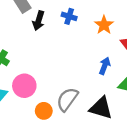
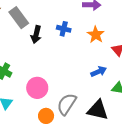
blue arrow: (105, 66) -> (99, 72), turned 49
pink circle: (24, 86) -> (37, 88), moved

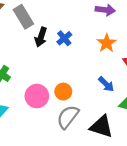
blue cross: (64, 29) -> (64, 38), moved, turned 32
blue arrow: (99, 72) -> (106, 84), turned 63
orange circle: (46, 116) -> (63, 92), moved

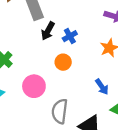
orange circle: (63, 92) -> (63, 62), moved
gray semicircle: (68, 117) -> (60, 111), turned -40

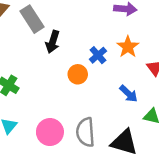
blue cross: (70, 36) -> (98, 55), moved
pink circle: (34, 86) -> (50, 132), moved

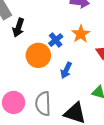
orange circle: (78, 74) -> (38, 55), size x1.5
blue arrow: (129, 94) -> (66, 70), moved, turned 70

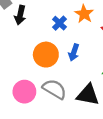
orange circle: (38, 55) -> (46, 55), moved
gray semicircle: (43, 104) -> (54, 89), turned 130

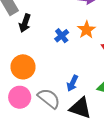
blue arrow: (74, 52) -> (72, 83), moved
orange circle: (46, 55) -> (23, 67), moved

